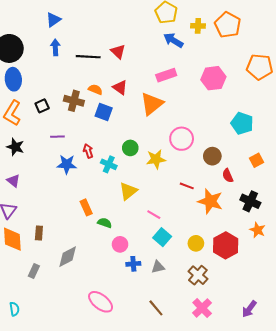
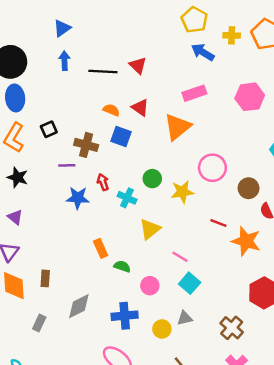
brown cross: (74, 101) -> (86, 145), moved
yellow circle: (196, 243) -> (162, 329), moved
pink circle: (120, 244) -> (150, 286), moved
blue cross: (133, 264) -> (125, 316), moved, size x1.5

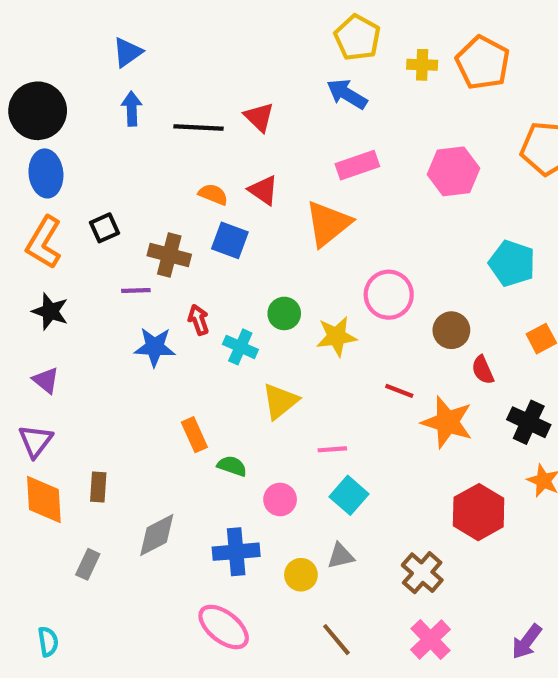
blue arrow: (203, 52) -> (347, 94), moved
pink line: (180, 257) -> (332, 449), turned -35

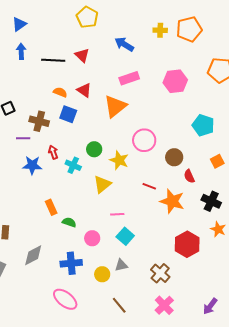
yellow pentagon: (357, 38) -> (87, 17), moved
orange pentagon: (483, 63) -> (189, 29), turned 30
yellow star: (336, 336) -> (119, 160), turned 30
yellow triangle: (280, 401) -> (102, 184), moved

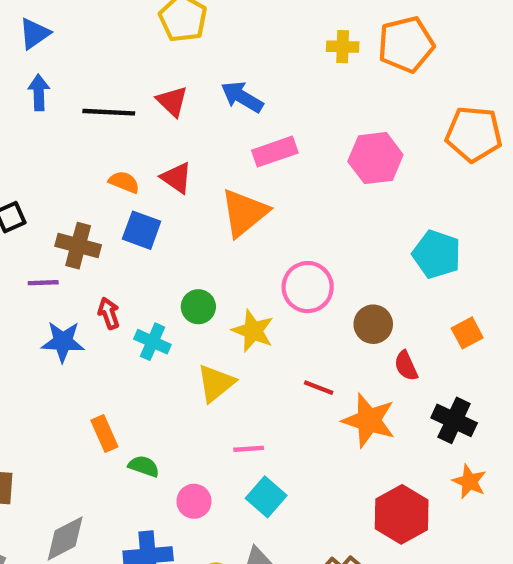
blue arrow: (124, 44) -> (242, 97), moved

